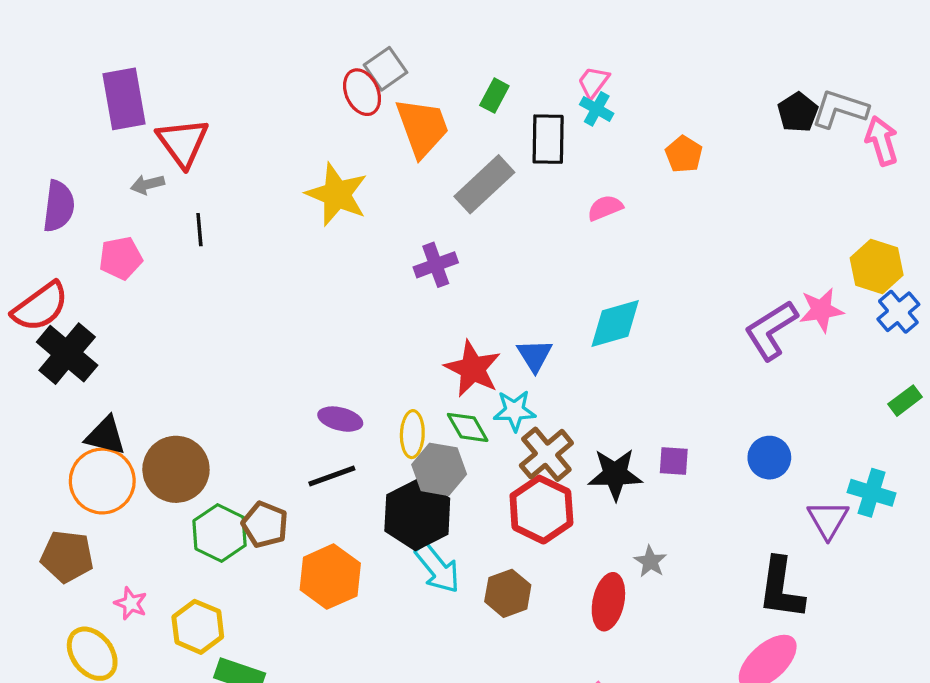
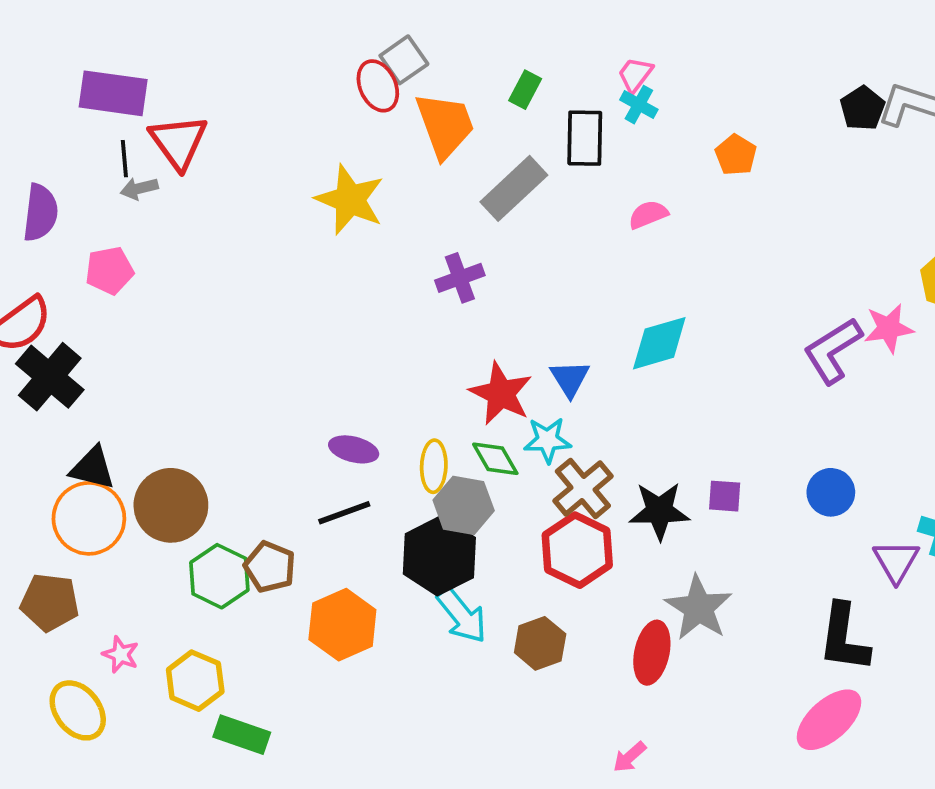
purple rectangle: (124, 99) -> (113, 93), turned -72
black line: (199, 230) -> (124, 159), moved
gray star: (650, 561) -> (698, 608), size x1.8

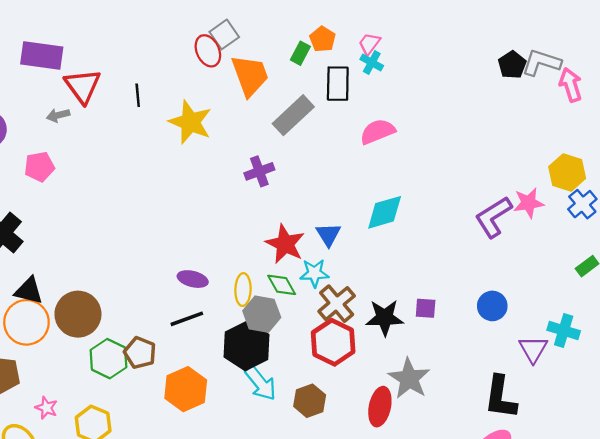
orange pentagon: (736, 155) -> (323, 39), moved
black line: (124, 159) -> (138, 95), moved
pink semicircle: (648, 215) -> (378, 132), size x1.4

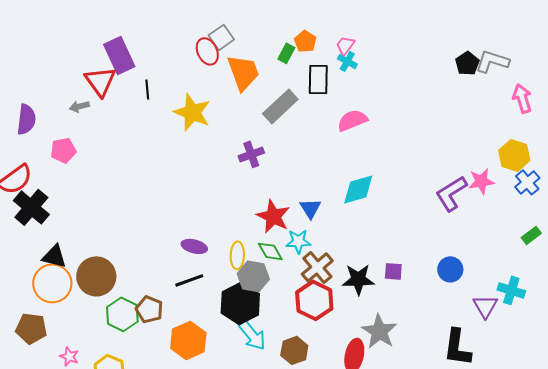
purple rectangle: (42, 55) -> (119, 55), moved, turned 57
pink arrow: (571, 85) -> (522, 98), moved

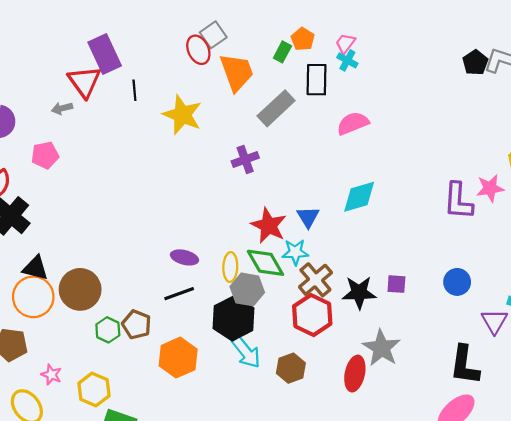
purple L-shape: (451, 193) -> (458, 201), turned -54
green diamond: (270, 251) -> (265, 263), size x1.4
green hexagon: (122, 314) -> (108, 330), size x0.7

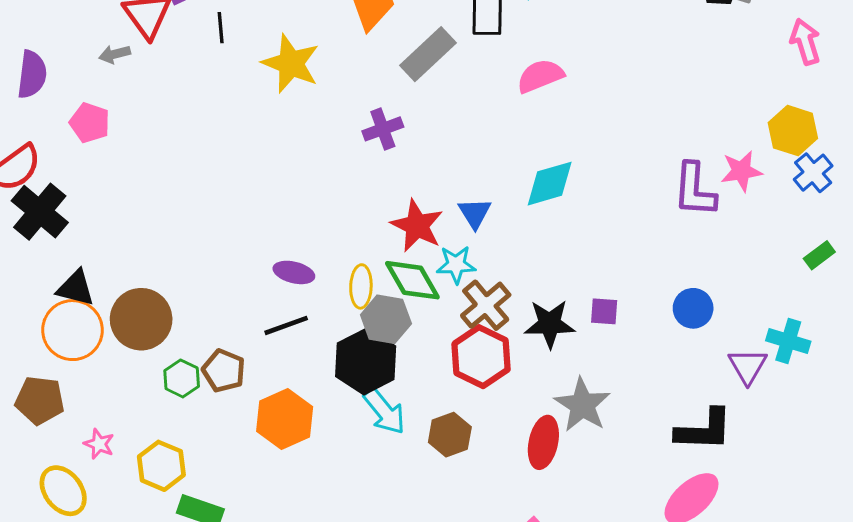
pink pentagon: (45, 155) -> (90, 123), turned 30
black L-shape: (465, 365) -> (704, 430), turned -96

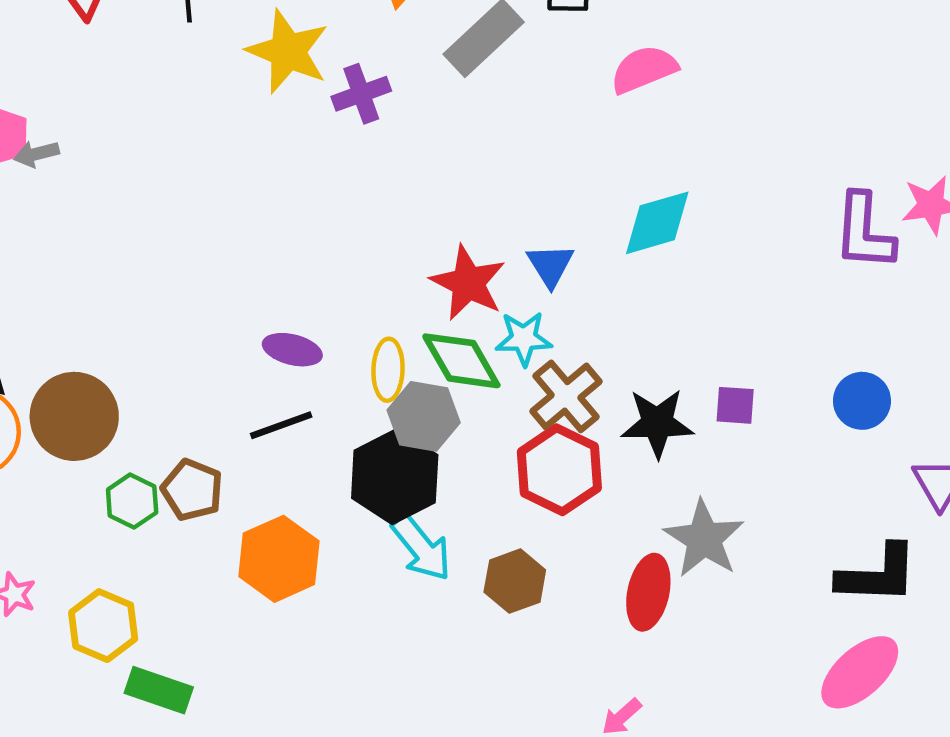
gray arrow: (115, 54) -> (36, 154), moved
purple cross: (383, 129) -> (361, 94), moved

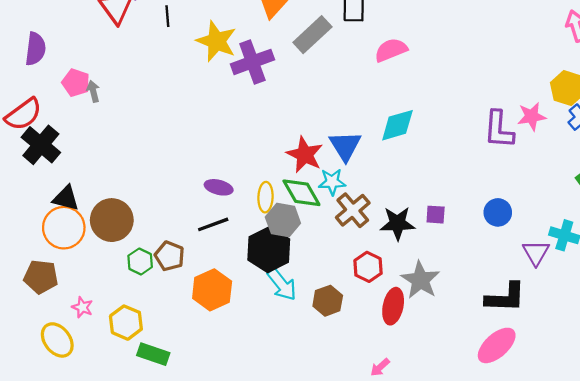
purple cross: (361, 94) -> (252, 62), size x1.5
gray arrow: (36, 154) -> (93, 91), turned 90
blue triangle: (550, 265) -> (345, 146), size x1.4
red hexagon: (559, 470) -> (368, 267), moved, size x0.7

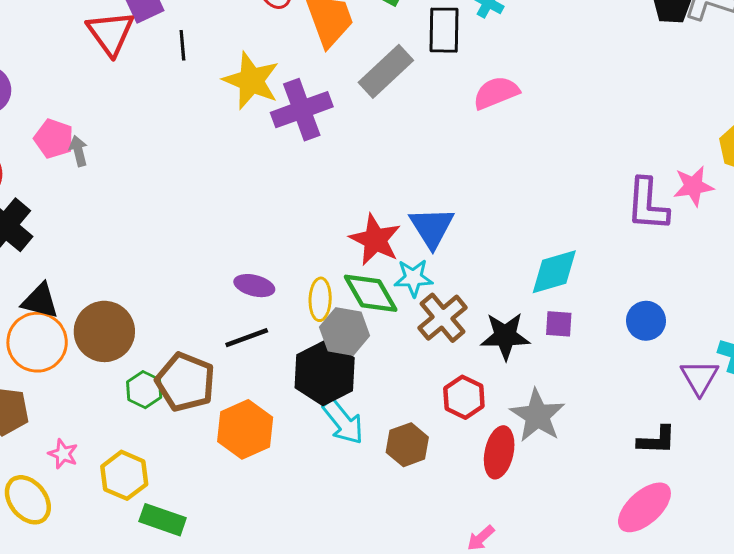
cyan diamond: (397, 125) -> (554, 272), moved
brown pentagon: (170, 256) -> (185, 382), size x1.4
black L-shape: (505, 297) -> (657, 440), size x0.7

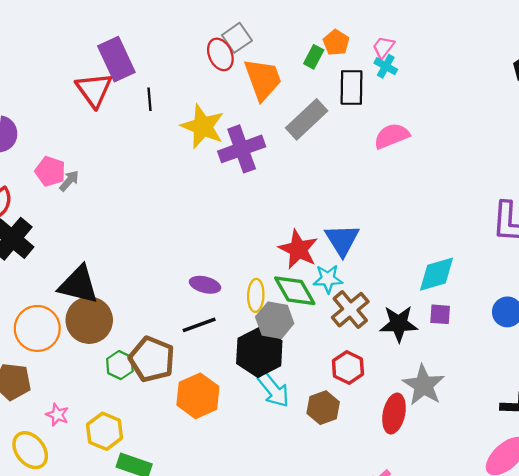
gray arrow: (78, 151) -> (69, 181), turned 55
black triangle: (40, 301) -> (79, 285), moved, size x1.4
red hexagon: (464, 397) -> (348, 367), moved

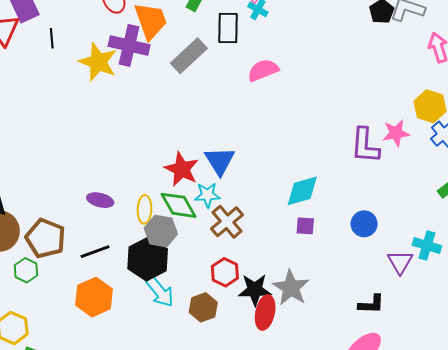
purple cross: (242, 149) -> (129, 45), moved, turned 33
black star: (399, 324) -> (255, 290), moved
black line: (199, 325) -> (95, 252), moved
brown pentagon: (152, 359) -> (46, 238), moved

